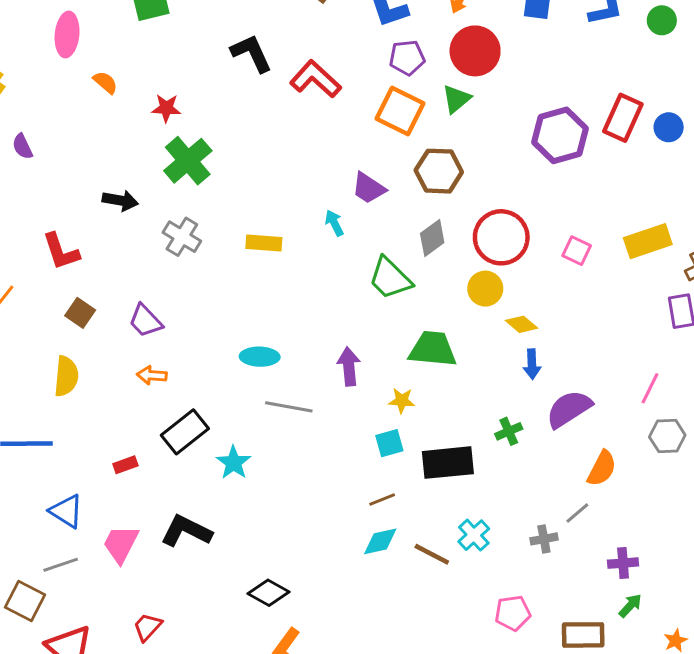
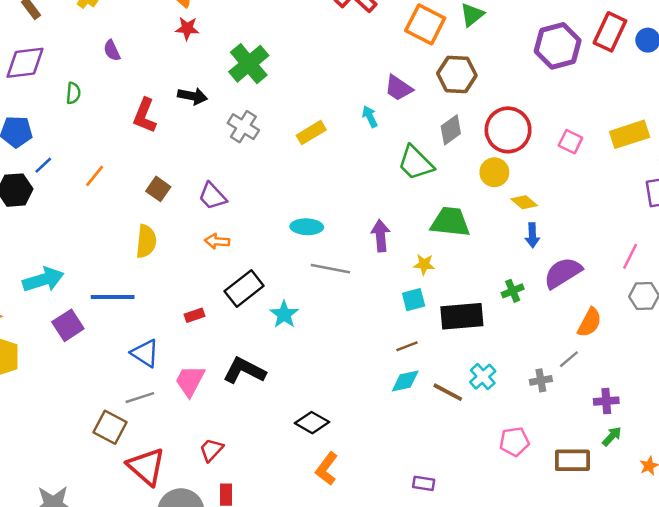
red star: (166, 108) -> (187, 28), moved
yellow rectangle: (264, 243) -> (311, 133), turned -36
red L-shape: (61, 251) -> (145, 116), moved, turned 40

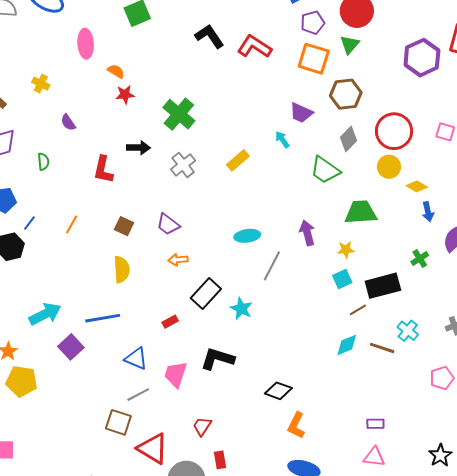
gray cross: (243, 127) -> (183, 165), turned 30
gray line: (330, 269) -> (272, 266), turned -64
brown line: (407, 346) -> (358, 310), moved

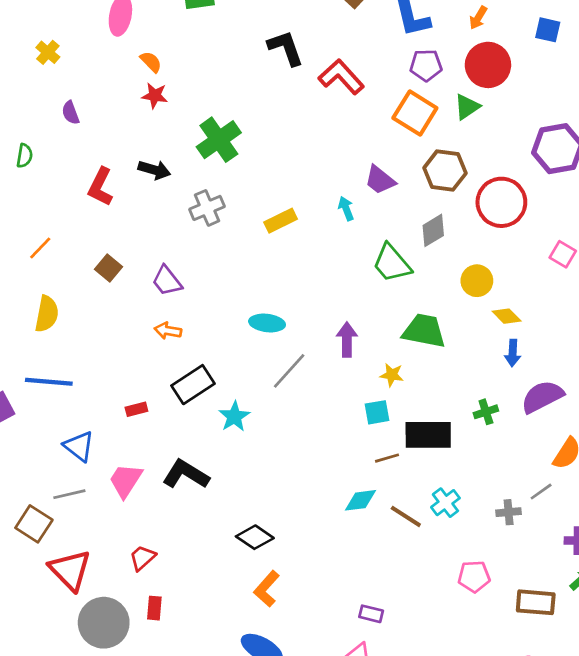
red circle: (394, 131) -> (501, 202), moved
yellow semicircle: (122, 269) -> (47, 314), moved

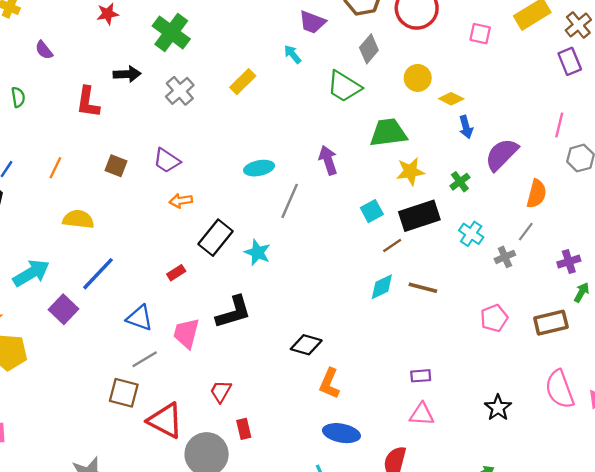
yellow semicircle: (47, 314) -> (78, 219), turned -76
yellow star: (392, 375) -> (410, 171), moved, size x1.4
blue line: (49, 382) -> (98, 274), turned -33
black L-shape: (186, 474) -> (234, 312), turned 150
cyan cross: (445, 503) -> (471, 234), moved

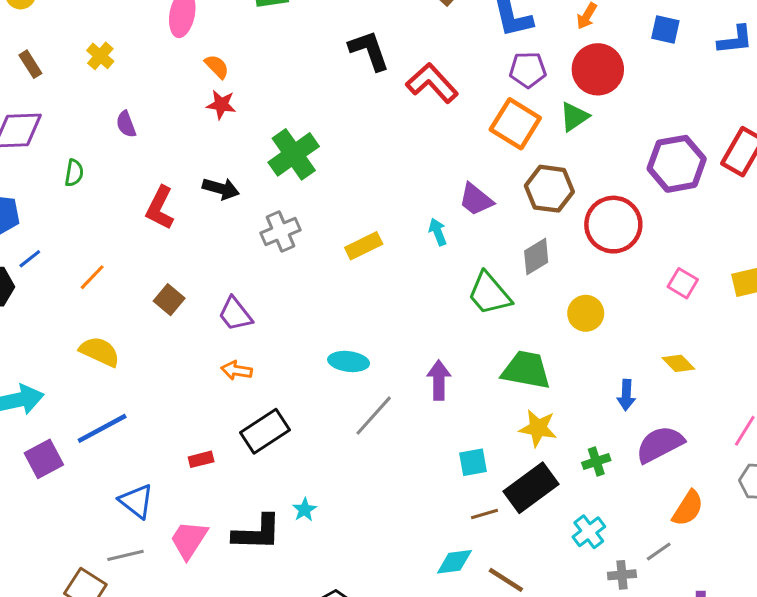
yellow diamond: (451, 99) -> (678, 363), moved
black rectangle: (419, 216) -> (531, 488), turned -36
cyan star: (257, 253) -> (305, 510), moved, size x0.7

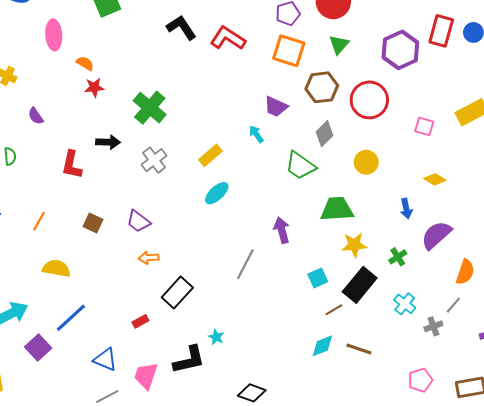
green triangle: (574, 117) -> (339, 45), moved
cyan ellipse: (349, 361) -> (217, 193), moved, turned -35

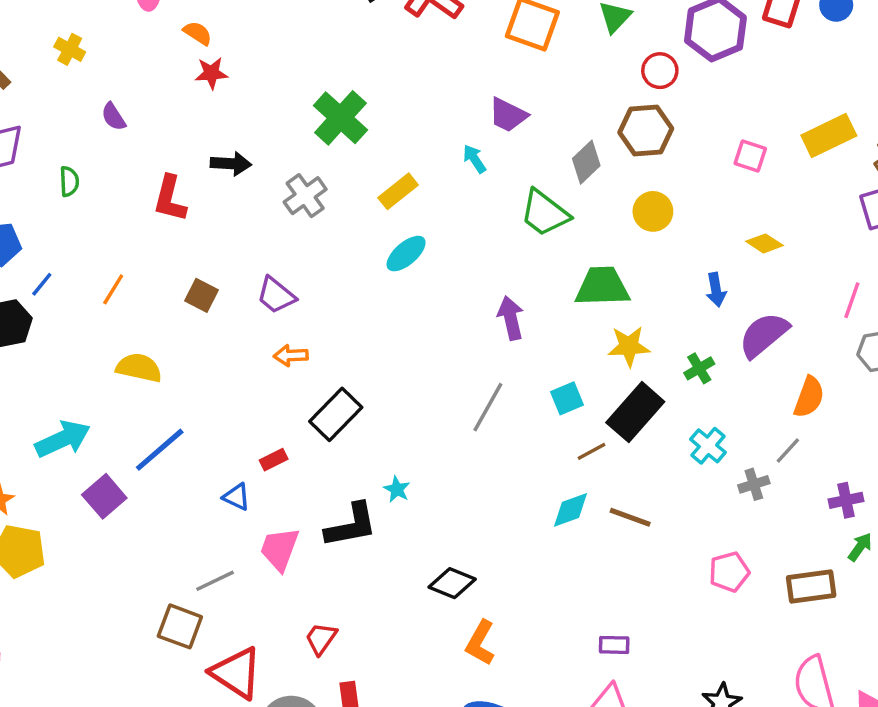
brown hexagon: (322, 87) -> (646, 131), moved
red circle: (369, 100) -> (660, 71), moved, size x0.6
green cross: (150, 108) -> (340, 118), moved
gray line: (245, 264) -> (488, 407), moved
blue triangle: (105, 359) -> (236, 497), moved, size x0.7

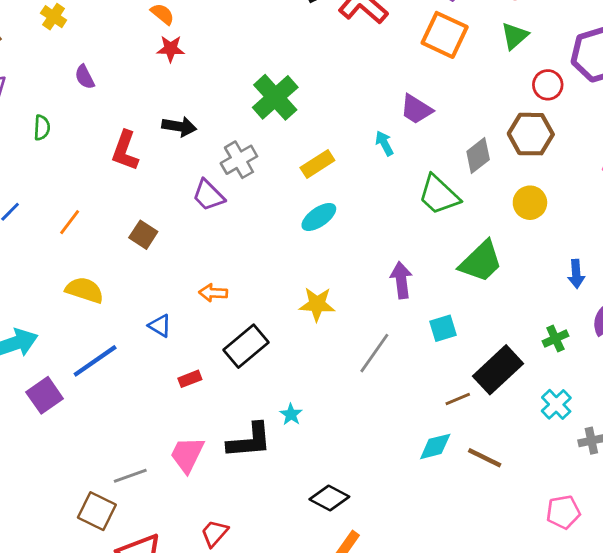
green trapezoid: (602, 287) -> (481, 262), turned 132
purple trapezoid: (276, 295) -> (208, 195), moved
yellow star: (629, 346) -> (317, 304), moved
cyan square: (567, 398) -> (443, 328), moved
blue triangle: (236, 497) -> (160, 326), moved

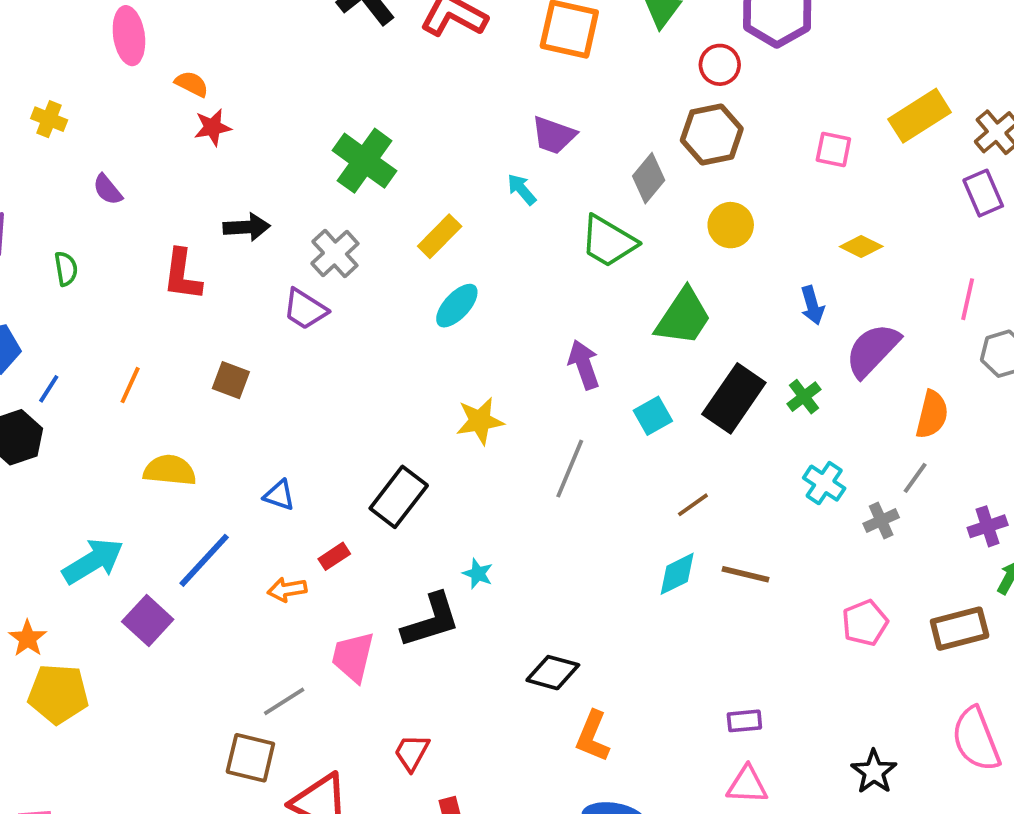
orange arrow: (213, 293) -> (287, 590), moved
black rectangle: (498, 370) -> (734, 398), moved

